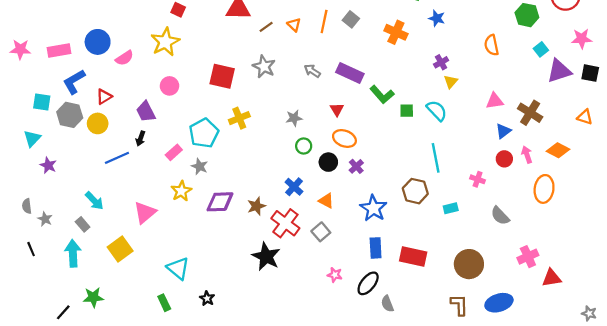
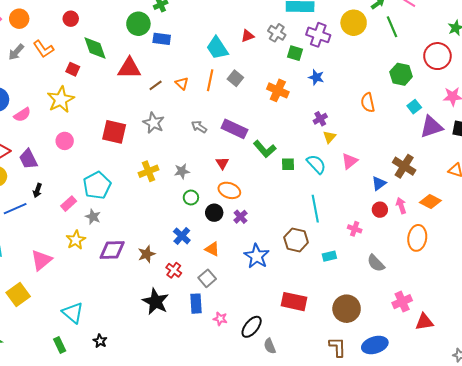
pink triangle: (495, 101) -> (350, 161), moved, turned -30
purple trapezoid: (146, 112) -> (28, 159), moved
yellow cross: (239, 118) -> (149, 171), moved
red cross: (285, 223) -> (174, 270), size x0.6
blue rectangle: (376, 248) -> (196, 304), moved

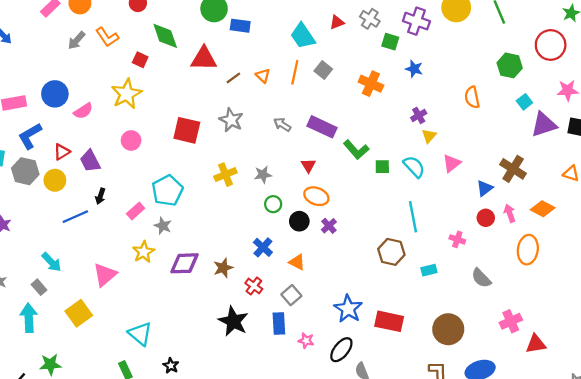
blue star: (257, 256) -> (348, 309), moved

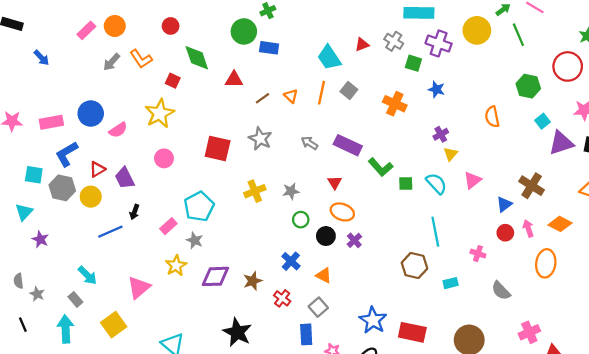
red triangle: (204, 59) -> (234, 80), size x0.7
black star: (233, 321) -> (237, 332), moved

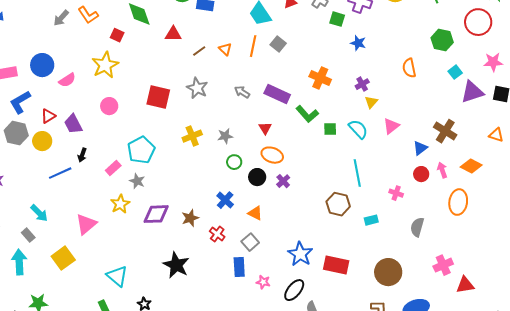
orange cross: (395, 104) -> (320, 78), moved
gray semicircle: (501, 291) -> (417, 227), turned 60

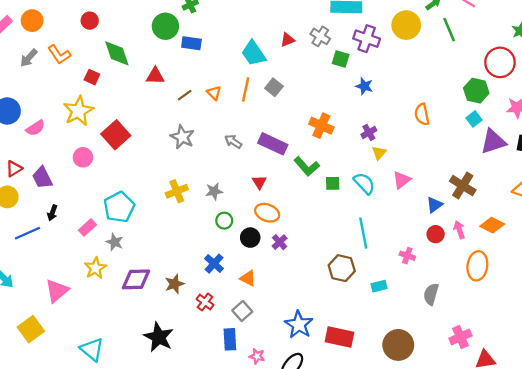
green hexagon: (442, 40) -> (476, 91), moved
red square: (158, 97) -> (116, 135), moved, turned 35

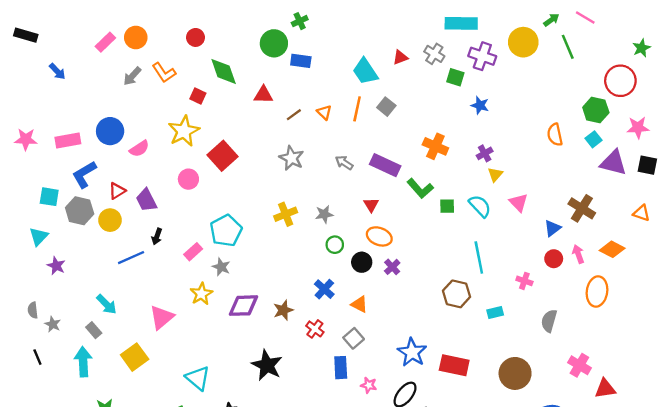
orange semicircle: (422, 114) -> (555, 135), moved
purple triangle: (493, 142) -> (613, 163), turned 32
pink triangle: (402, 180) -> (519, 203), turned -36
pink cross: (460, 337) -> (579, 365), turned -35

